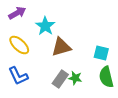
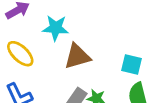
cyan star: (45, 26) -> (56, 28), turned -30

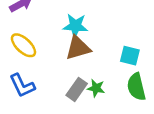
cyan star: (56, 28) -> (75, 26), moved

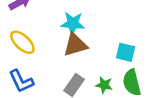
green star: (96, 88) -> (104, 85), moved

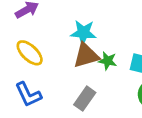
green star: (104, 85) -> (108, 61), moved

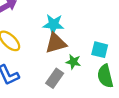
green star: (108, 61) -> (73, 62), moved

